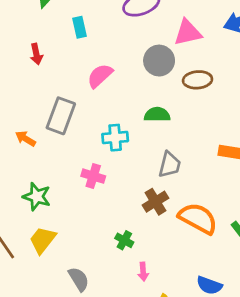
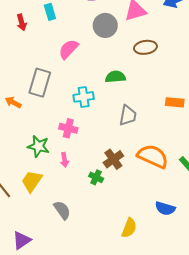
red arrow: (36, 54) -> (22, 22), moved
gray circle: (159, 61) -> (105, 25), moved
green star: (37, 197) -> (38, 146), moved
brown cross: (155, 202) -> (113, 159), moved
pink arrow: (143, 272) -> (64, 160), moved

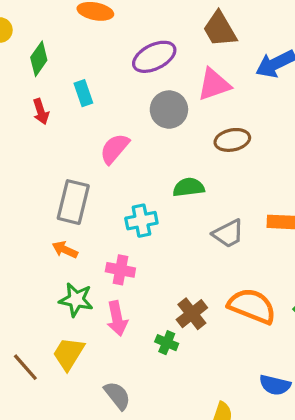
orange arrow: (13, 102) -> (65, 250), moved
gray trapezoid: (128, 115) -> (228, 234), moved, turned 55
pink arrow: (64, 160) -> (117, 318), size x1.5

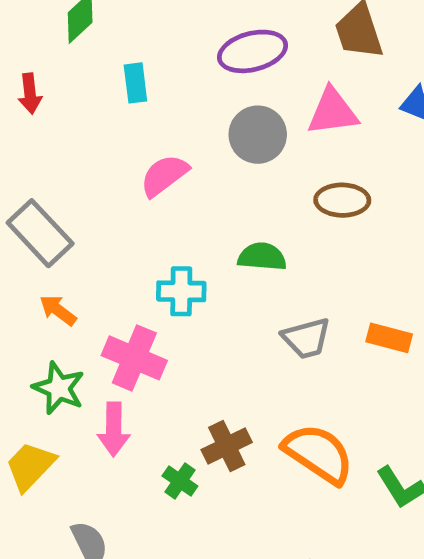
red arrow: (41, 111) -> (30, 94), moved
gray rectangle: (73, 202) -> (40, 233), moved, turned -69
pink cross: (120, 270) -> (134, 358), size x1.4

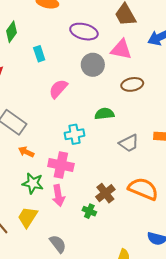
purple ellipse: (253, 51) -> (84, 32), turned 40
pink triangle: (333, 112) -> (121, 49), turned 30

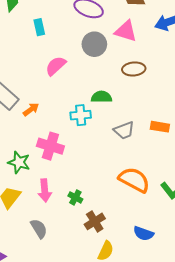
cyan cross: (75, 134) -> (81, 115), moved
orange arrow: (26, 152) -> (31, 109), moved, turned 112
brown cross: (105, 193) -> (95, 221), moved
pink arrow: (58, 195) -> (45, 191), moved

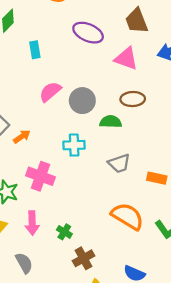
gray circle: (94, 44) -> (82, 101), moved
green semicircle: (101, 97) -> (111, 122), moved
orange rectangle: (160, 127) -> (157, 178), moved

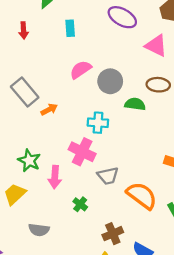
gray trapezoid: (119, 163) -> (108, 176), moved
pink cross: (41, 176) -> (82, 152), moved
pink arrow: (32, 223) -> (55, 177), moved
brown cross: (84, 258) -> (113, 234), moved
gray semicircle: (24, 263) -> (39, 230), turned 120

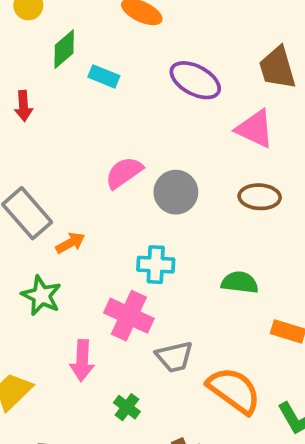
cyan rectangle: (70, 28) -> (104, 76), moved, turned -63
green semicircle: (135, 104) -> (240, 282), moved
green star: (29, 161) -> (41, 296), moved

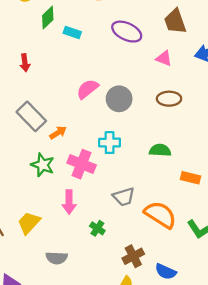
red arrow: (23, 106) -> (25, 63), moved
pink triangle: (255, 129) -> (164, 58), size x0.7
pink cross: (129, 316) -> (82, 164), moved

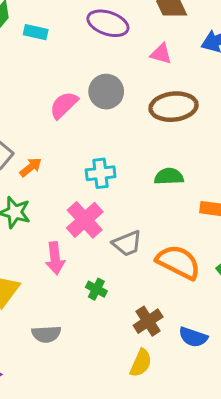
gray circle: (119, 99) -> (106, 92), moved
brown ellipse: (169, 99) -> (174, 107), size x1.4
pink cross: (82, 164) -> (85, 220), moved, turned 32

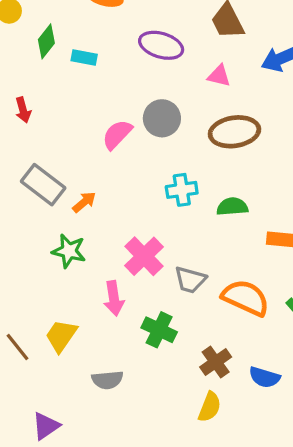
cyan cross: (101, 173) -> (182, 190), moved
gray trapezoid: (127, 243) -> (190, 280), turned 40
green cross: (96, 289) -> (159, 330), size x1.5

